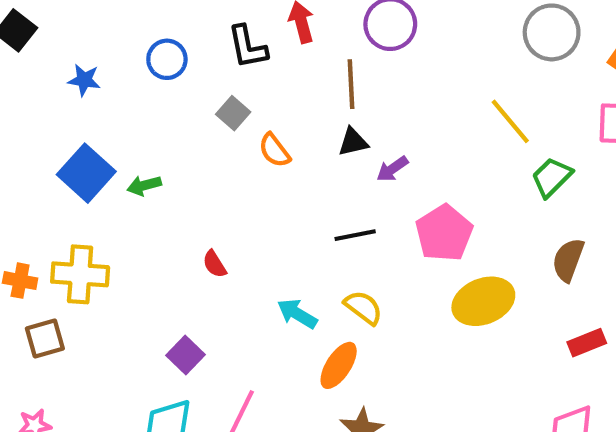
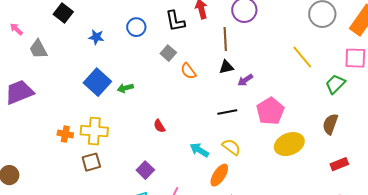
green trapezoid: (552, 177) -> (335, 84), moved
brown square: (45, 339) -> (91, 162), moved

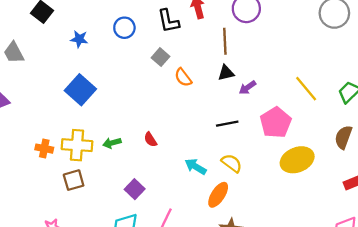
yellow line: (302, 57) -> (306, 89), moved
green arrow: (125, 88) -> (112, 143), moved

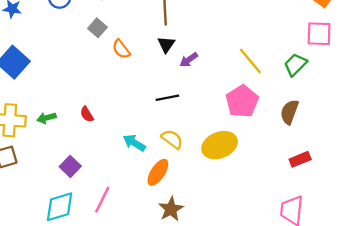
black triangle: (226, 73) -> (166, 44), turned -42
pink pentagon: (276, 123) -> (242, 101), moved
yellow ellipse: (297, 160) -> (220, 145), moved

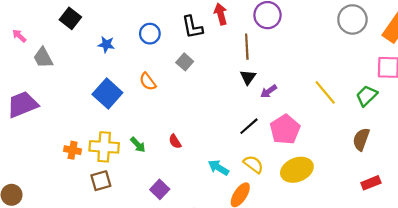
orange semicircle: (121, 49) -> (148, 82), moved
black line: (167, 98) -> (249, 126), turned -30
pink pentagon: (242, 101) -> (285, 129), moved
green arrow: (47, 118) -> (138, 145), turned -119

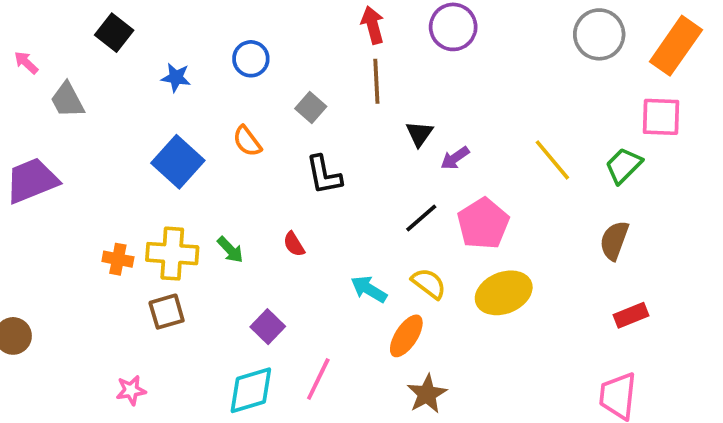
black L-shape: (192, 27) -> (324, 175), moved
brown line: (247, 47) -> (376, 81), moved

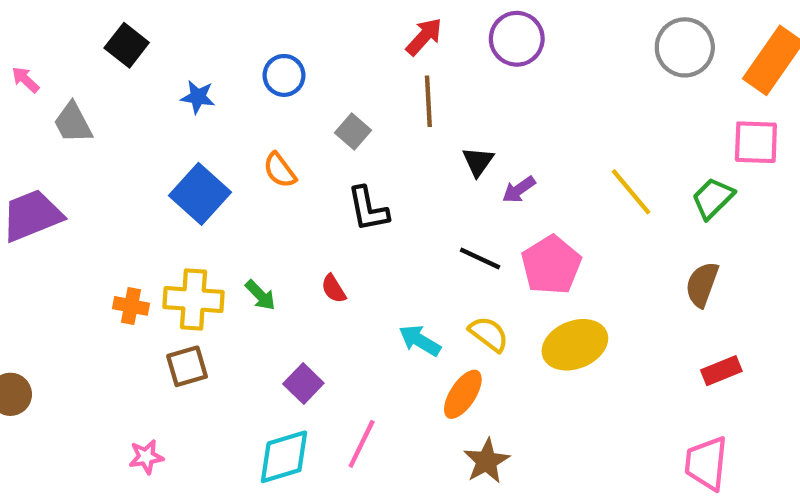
red arrow: (373, 25) -> (424, 37), turned 57
black line: (421, 218) -> (480, 259), turned 66

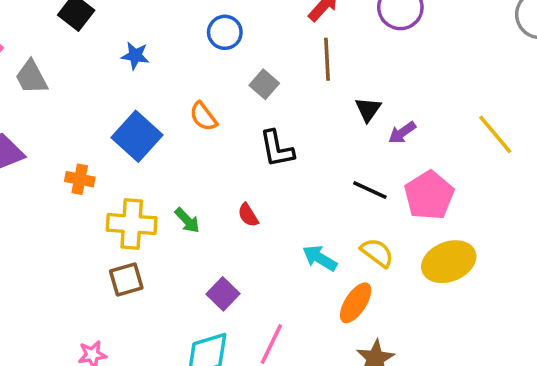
blue circle: (284, 75) -> (225, 32), moved
orange cross: (131, 306) -> (80, 179), moved

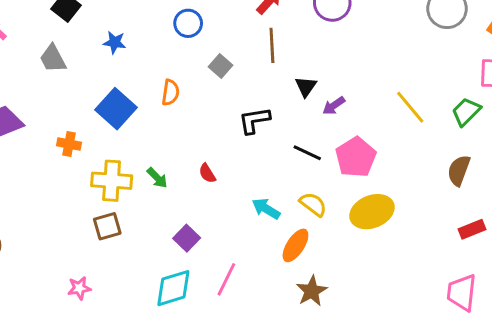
gray trapezoid: (31, 77) -> (53, 59), moved
orange semicircle: (203, 117) -> (170, 92), turned -135
black L-shape: (277, 149) -> (254, 120), moved, turned 92

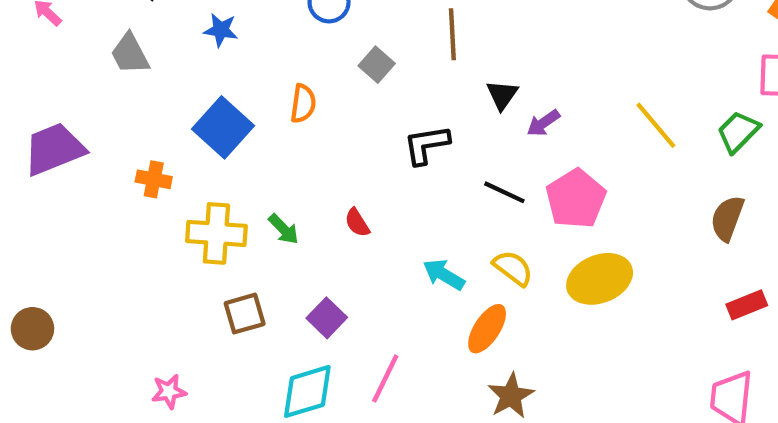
brown square: (107, 226) -> (245, 314), moved

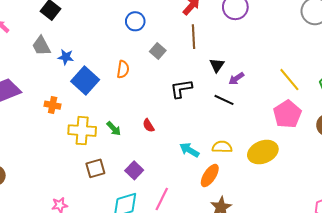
blue star: (221, 30) -> (66, 57), moved
black line: (504, 192) -> (224, 100), moved
pink pentagon: (576, 199) -> (287, 114), moved
yellow semicircle: (513, 268) -> (222, 147), turned -36

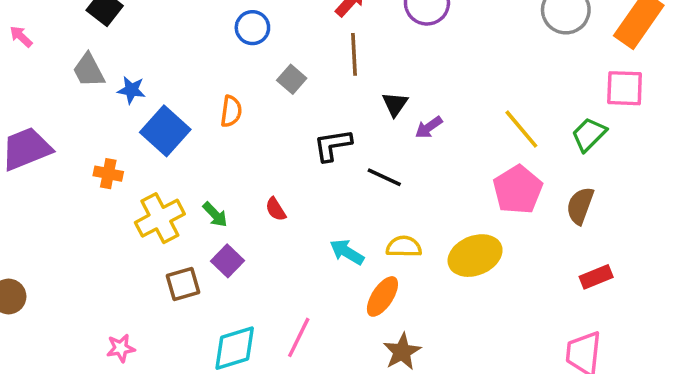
black line: (224, 100) -> (384, 177), moved
yellow cross: (82, 131) -> (160, 218), turned -32
purple square: (134, 170) -> (228, 261), moved

